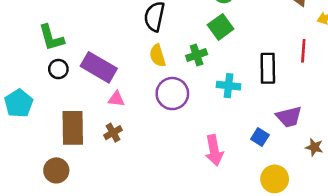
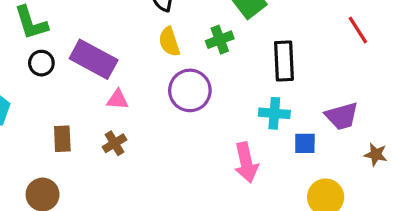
red line: (303, 51) -> (358, 30), turned -35
black rectangle: (268, 68) -> (284, 61), moved
cyan cross: (228, 86) -> (274, 113), moved
brown rectangle: (73, 128) -> (62, 139), size x0.6
blue square: (260, 137) -> (305, 143), turned -30

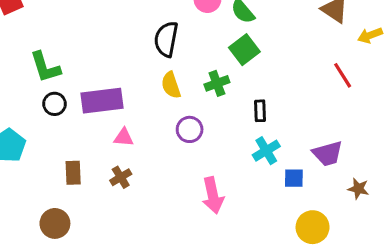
purple rectangle: (94, 59) -> (102, 101), turned -36
black rectangle: (284, 61) -> (260, 111), moved, size x0.6
purple circle: (190, 90) -> (190, 129), size x0.7
cyan cross: (274, 113) -> (266, 151), turned -36
pink arrow: (246, 162) -> (213, 195), moved

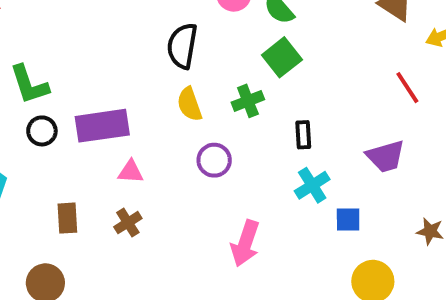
purple trapezoid: (328, 154) -> (386, 156), moved
pink arrow: (213, 195) -> (245, 243), turned 32

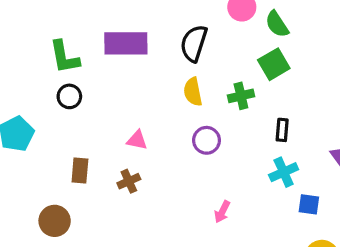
purple rectangle: (102, 126) -> (126, 43), moved
pink arrow: (245, 243) -> (222, 212), size x0.6

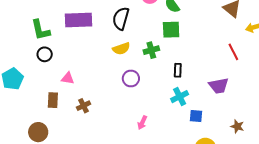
green square: (274, 64) -> (171, 30), turned 30
yellow semicircle: (193, 92) -> (121, 49), turned -96
pink triangle: (137, 140) -> (68, 78), moved

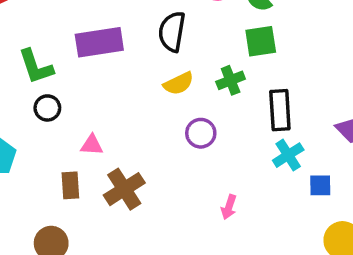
black rectangle: (178, 70) -> (280, 110), size x1.6
brown cross: (84, 106) -> (124, 189), size x1.6

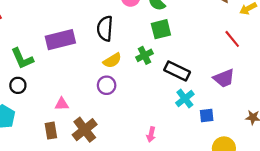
black circle: (47, 108) -> (18, 85), moved
black rectangle: (280, 110) -> (177, 71), turned -55
purple circle: (201, 133) -> (107, 85), moved

